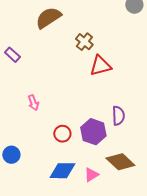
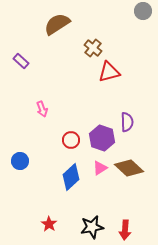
blue diamond: (62, 171) -> (71, 177), turned -44
pink triangle: (91, 175) -> (100, 168), moved

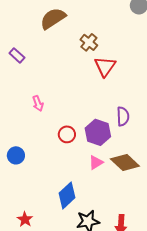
red triangle: (109, 72) -> (105, 66), turned -40
blue diamond: (71, 177) -> (67, 195), moved
red star: (49, 224) -> (25, 219), moved

